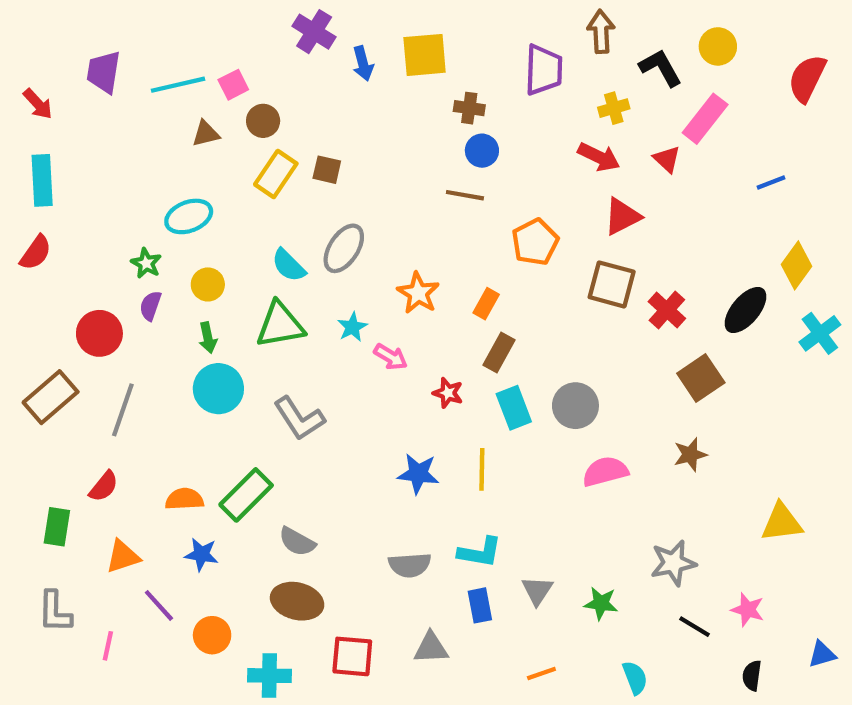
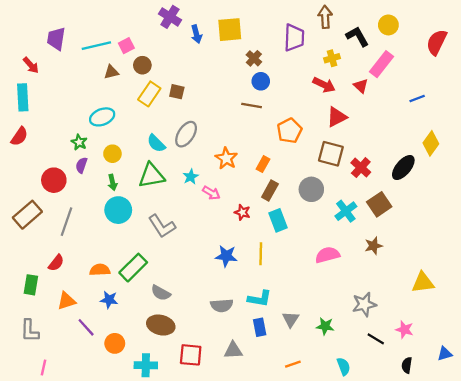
red arrow: (38, 104) -> (31, 65), moved
brown cross: (469, 108) -> (254, 58), turned 35
cyan cross: (820, 333) -> (346, 211), moved
gray circle: (575, 406) -> (311, 189), moved
pink line: (108, 646) -> (43, 368), moved

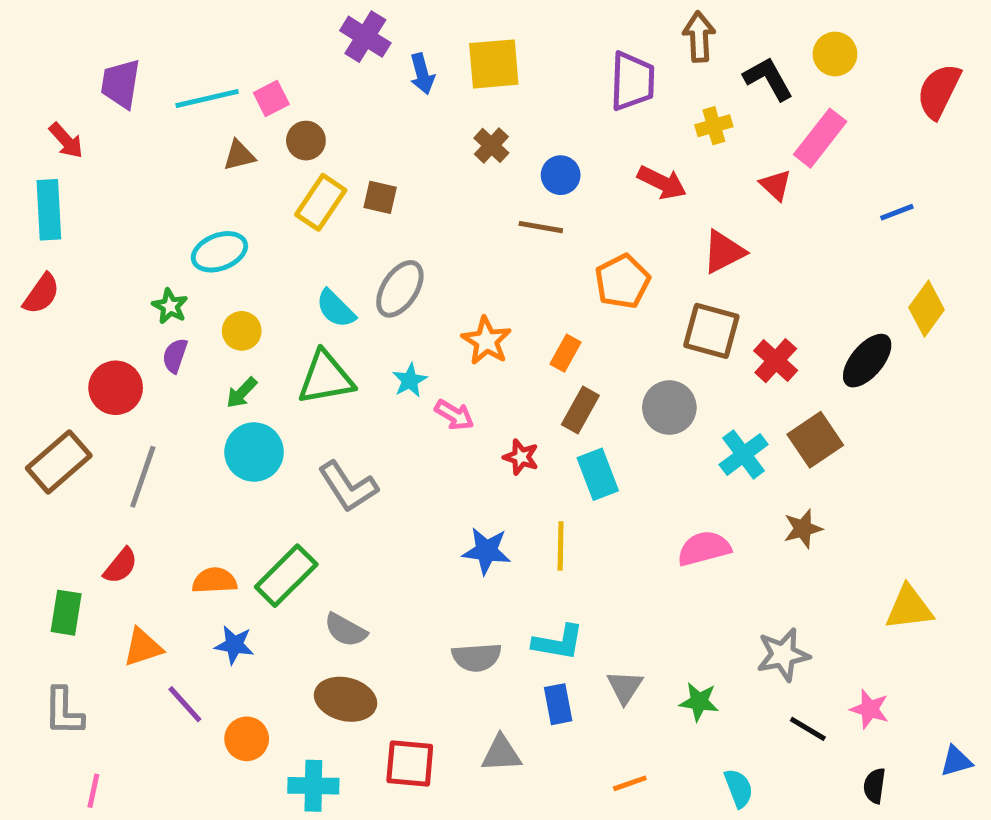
brown cross: (254, 58) -> (491, 145), moved
red arrow: (324, 85) -> (662, 183), moved
green arrow: (112, 182) -> (242, 393), turned 56

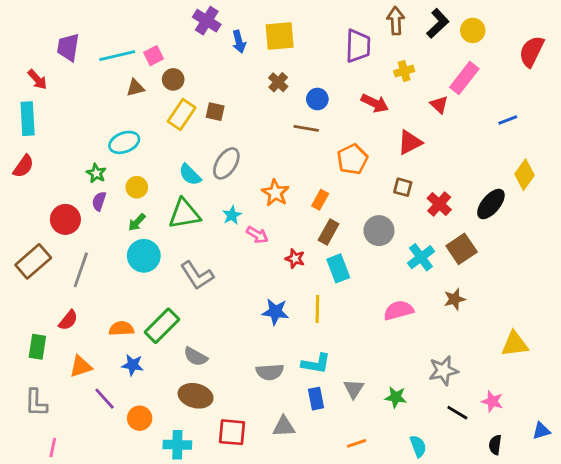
black L-shape: (768, 79) -> (438, 23), moved, turned 76
brown square: (711, 331) -> (403, 187), size x0.6

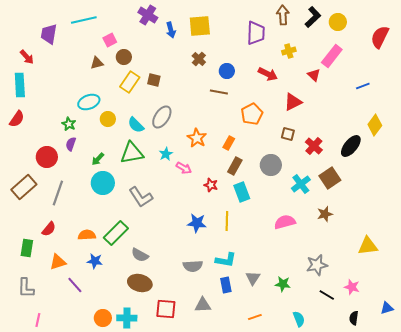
cyan line: (117, 56) -> (84, 20), moved
yellow circle: (137, 187) -> (108, 119), moved
orange circle: (140, 418) -> (103, 318), moved

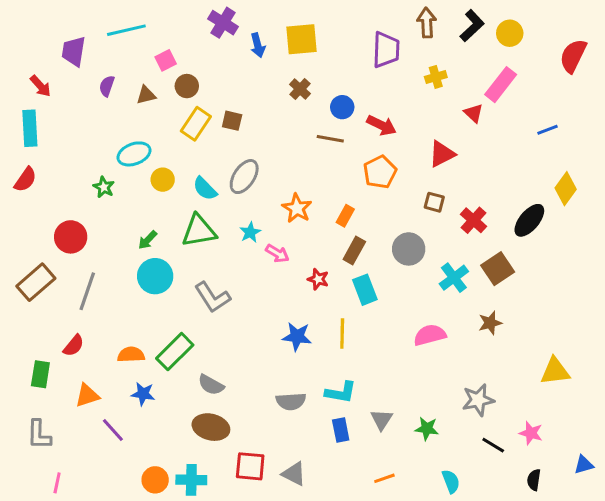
red arrow: (268, 74) -> (381, 125), moved
purple semicircle: (71, 144) -> (107, 86), moved
gray triangle: (203, 305) -> (294, 474), moved, turned 30

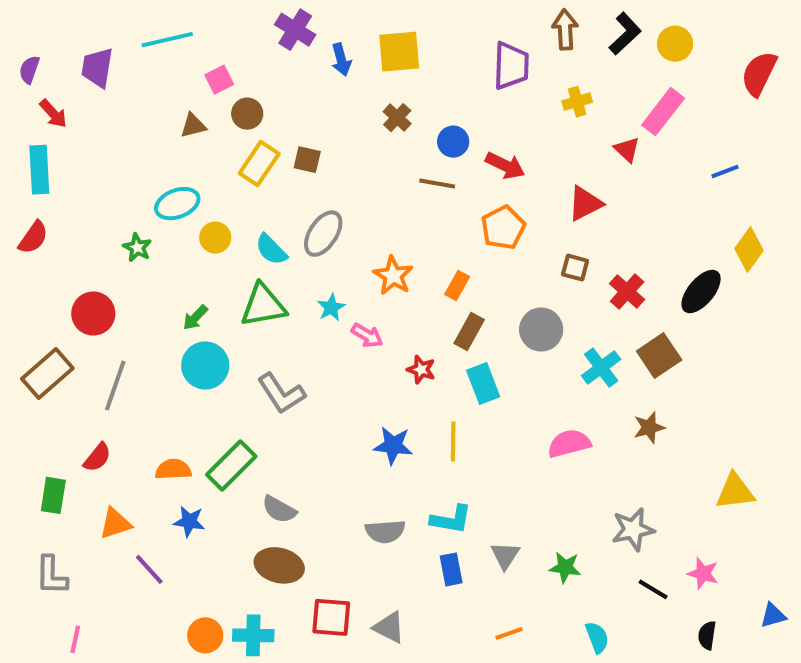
purple semicircle: (107, 86) -> (29, 70), moved

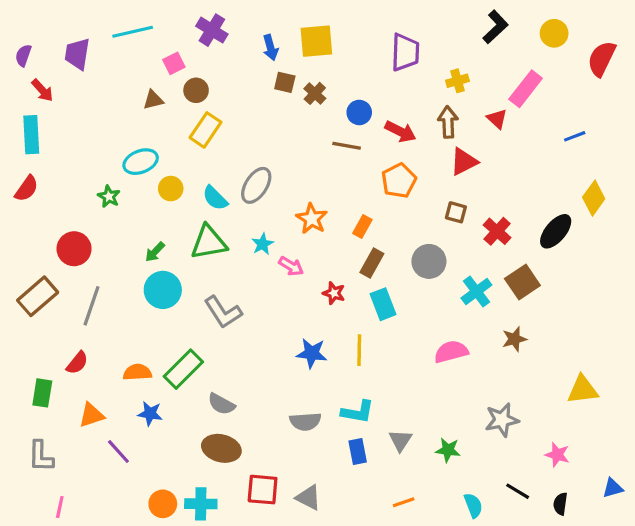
purple cross: (295, 30) -> (212, 30), moved
brown arrow: (565, 30) -> (448, 122), moved
yellow circle: (675, 44) -> (554, 33), moved
brown square: (307, 160) -> (285, 82), moved
black line: (653, 589) -> (518, 491), moved

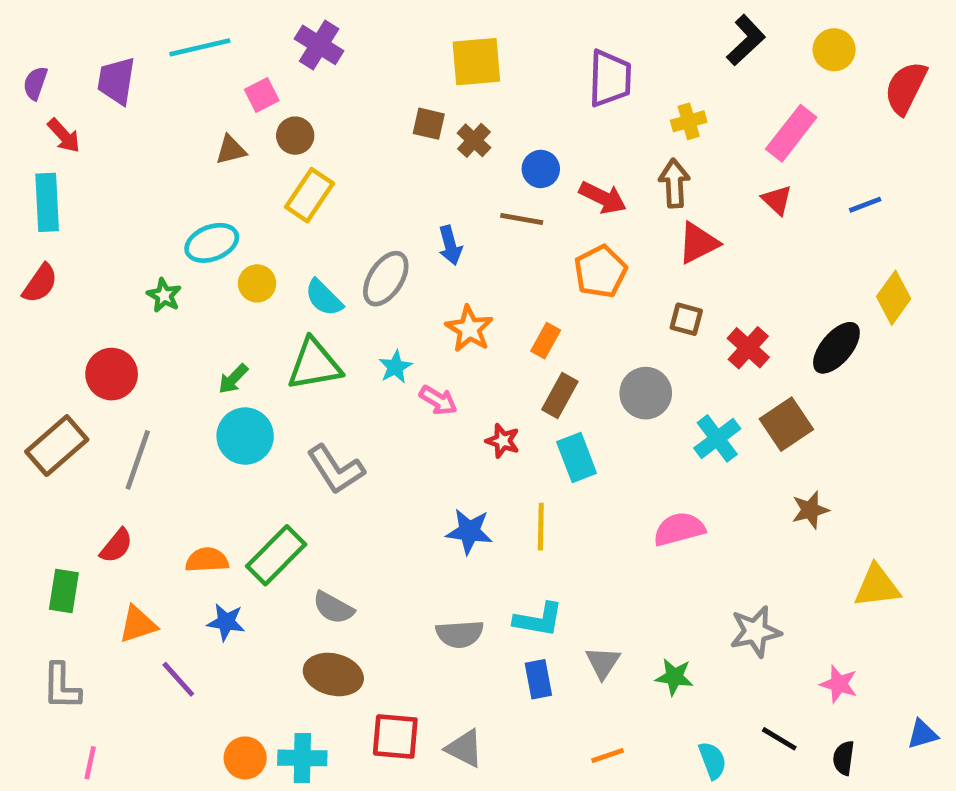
blue arrow: (270, 48) -> (450, 245), moved
red triangle: (497, 119) -> (777, 200), moved
brown star: (514, 339) -> (810, 510), moved

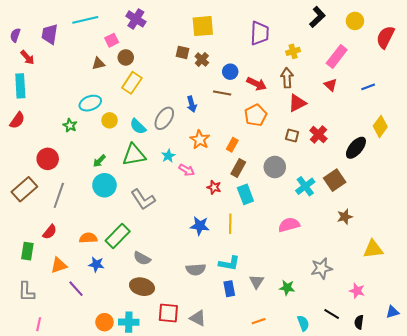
red cross: (748, 348) -> (318, 135), moved

